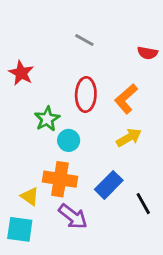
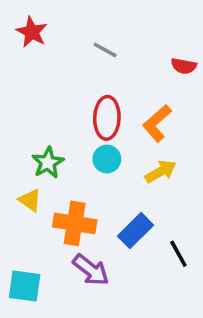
red star: (21, 73) -> (32, 32), moved
green star: (47, 119) -> (48, 163), moved
cyan circle: (69, 140) -> (107, 159), moved
yellow triangle: (30, 196) -> (30, 200), moved

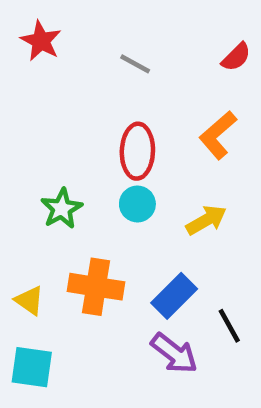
red semicircle: (184, 66) -> (236, 57), moved, turned -55
orange L-shape: (157, 123) -> (218, 135), moved
yellow triangle: (30, 200) -> (29, 300), moved
purple arrow: (91, 270) -> (174, 353), moved

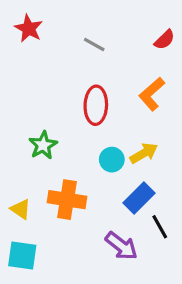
cyan circle: (137, 204) -> (112, 160), moved
blue rectangle: (174, 296) -> (139, 198), moved

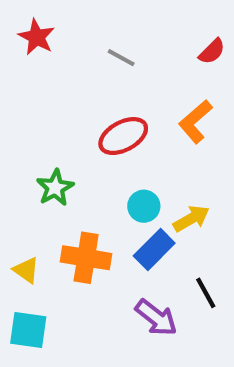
red ellipse: (96, 105) -> (123, 136), turned 60
yellow arrow: (144, 153) -> (191, 219), moved
blue rectangle: (139, 198) -> (154, 250), moved

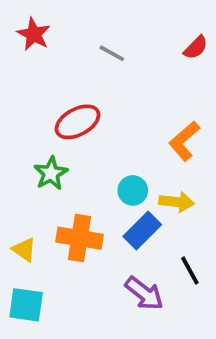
orange L-shape: (195, 122) -> (184, 141), moved
red ellipse: (123, 136) -> (78, 122), moved
yellow arrow: (191, 219) -> (177, 202), turned 36

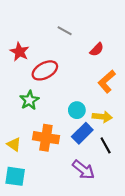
red star: (34, 34) -> (19, 52), moved
red semicircle: (196, 48) -> (97, 49), moved
black line: (190, 270) -> (106, 145), moved

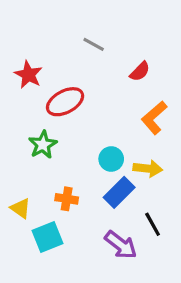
orange cross: (46, 138) -> (67, 199), size x0.6
black line: (106, 145) -> (153, 224), moved
cyan square: (15, 176) -> (48, 237), moved, turned -30

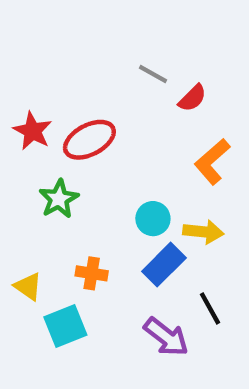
gray line: (94, 44) -> (153, 74), moved
red star: (28, 75) -> (32, 131), moved

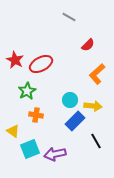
gray line: (153, 74) -> (69, 17), moved
orange cross: (92, 273) -> (36, 115), moved
purple arrow: (166, 337) -> (55, 154), moved, turned 130

